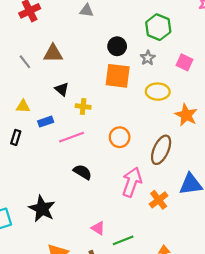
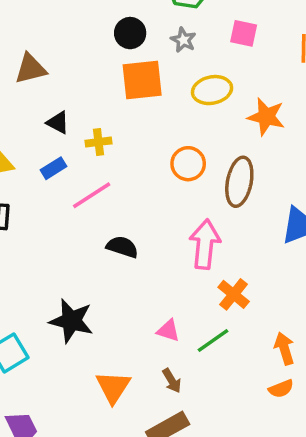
blue rectangle: (46, 122) -> (54, 168), moved
orange circle: (120, 137) -> (188, 164), moved
orange cross: (159, 200) -> (234, 294), moved

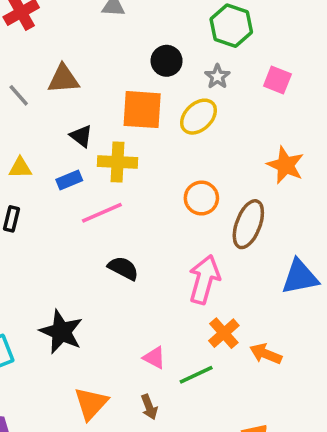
orange square: (142, 80) -> (142, 110), moved
yellow ellipse: (212, 90) -> (199, 117), moved, turned -42
yellow cross: (99, 142) -> (118, 162), size x1.5
orange arrow: (284, 349) -> (266, 354), moved, turned -60

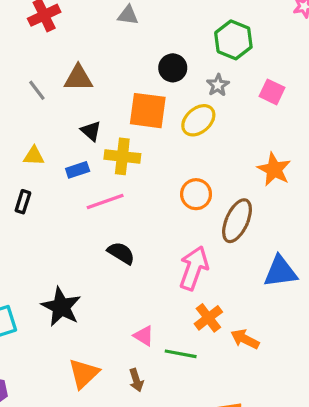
green line: (196, 375) -> (181, 354), turned 32

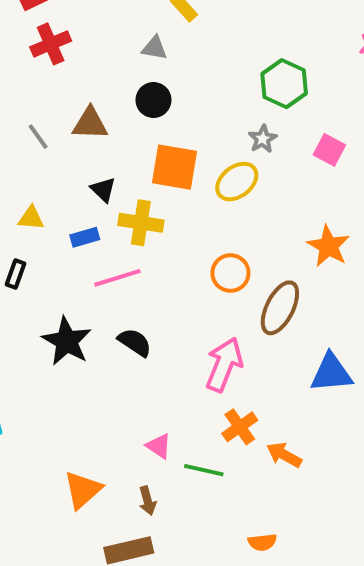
black circle: (173, 68) -> (153, 100), moved
black star: (61, 307) -> (67, 341), moved

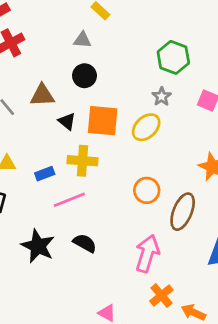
black triangle: (103, 190) -> (67, 121), moved

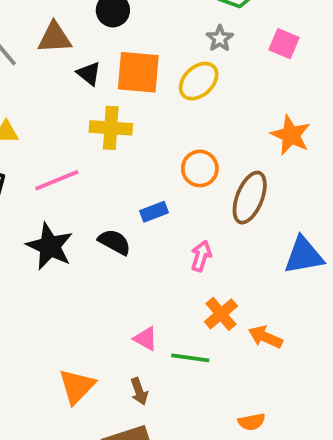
blue rectangle: (45, 174) -> (154, 212), moved
pink line: (69, 200) -> (57, 180), moved
pink arrow: (147, 254) -> (201, 256), size x0.6

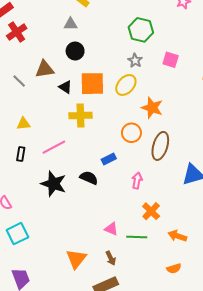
orange star: (291, 135) -> (152, 108), moved
orange arrow: (265, 337) -> (177, 236), moved

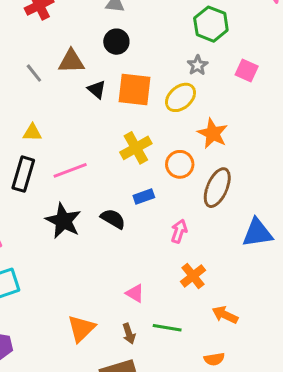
yellow cross: (80, 116) -> (136, 148), moved, turned -35
black rectangle: (21, 154) -> (23, 174), size x1.6
green line: (137, 237) -> (167, 328), moved

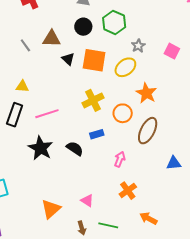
green hexagon: (211, 24) -> (114, 22), moved
blue triangle: (257, 233) -> (174, 163), size x0.7
orange triangle: (81, 328) -> (51, 209), moved

